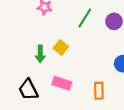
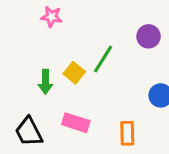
green line: (85, 18) -> (103, 59), moved

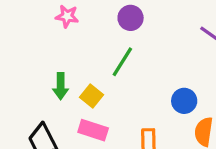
purple circle: (148, 36) -> (131, 18), moved
yellow square: (74, 73) -> (91, 96), moved

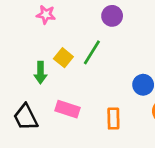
purple circle: (131, 18) -> (112, 16), moved
yellow square: (91, 96) -> (63, 58), moved

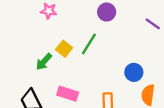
green arrow: (40, 73) -> (44, 62), turned 42

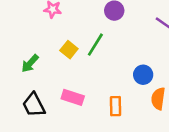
green arrow: (44, 62) -> (30, 63), moved

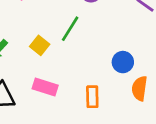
yellow square: (69, 50) -> (40, 45), moved

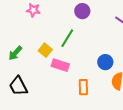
pink rectangle: (45, 87) -> (60, 65), moved

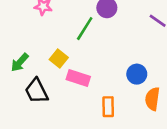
green line: (67, 38) -> (85, 29), moved
black trapezoid: (18, 86) -> (37, 91), moved

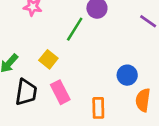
pink rectangle: (78, 78) -> (60, 92), moved, turned 45
black trapezoid: (37, 91) -> (26, 92), turned -144

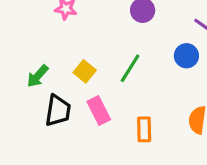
green line: (75, 29) -> (130, 68), moved
blue circle: (127, 75) -> (186, 56), moved

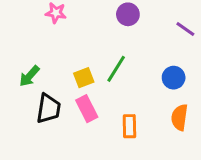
blue circle: (186, 56) -> (174, 78), moved
yellow square: (85, 71) -> (84, 78), moved, turned 30

